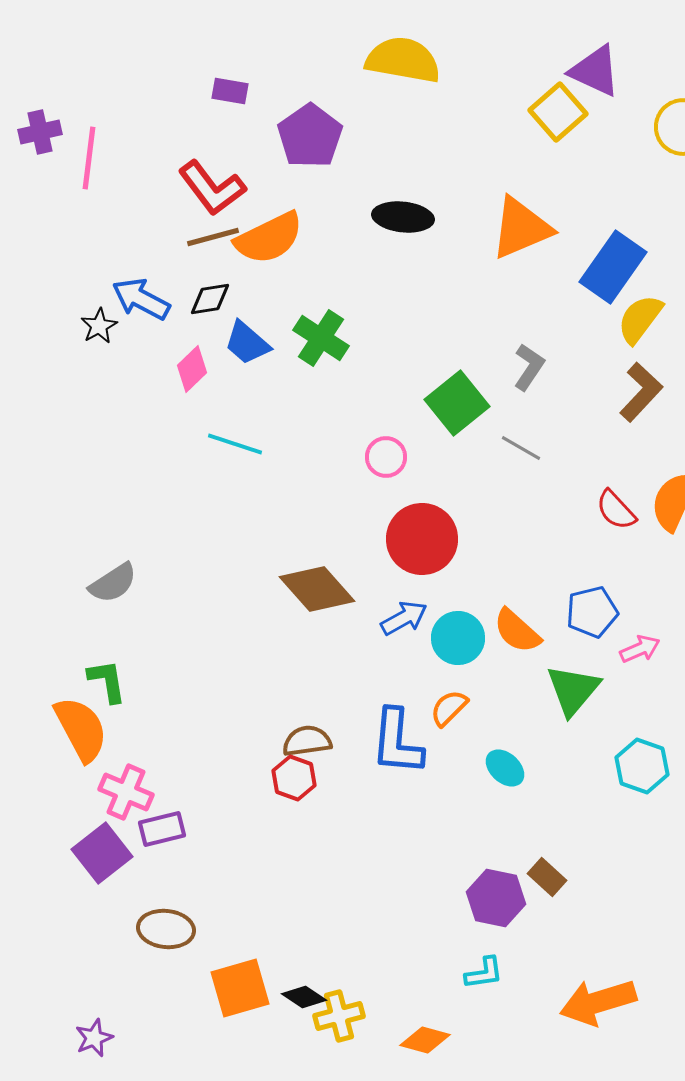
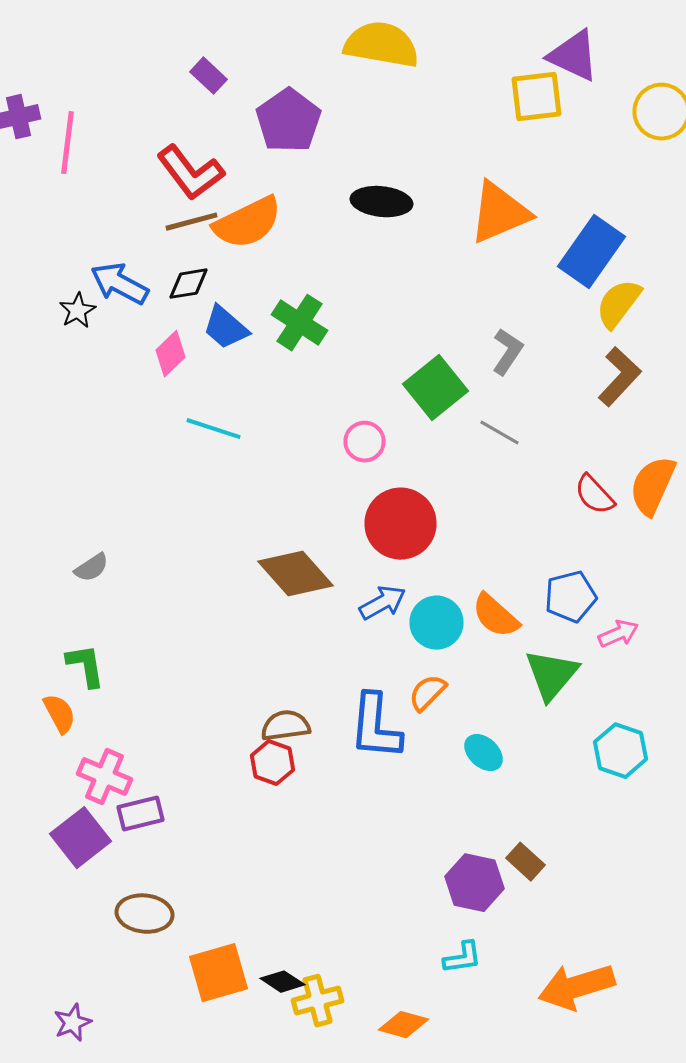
purple rectangle: (230, 91) -> (208, 76), turned 33
yellow square: (558, 112) -> (536, 97), turned 34
gray semicircle: (113, 583) -> (92, 568), size x0.7
orange semicircle: (81, 729) -> (60, 714), size x0.6

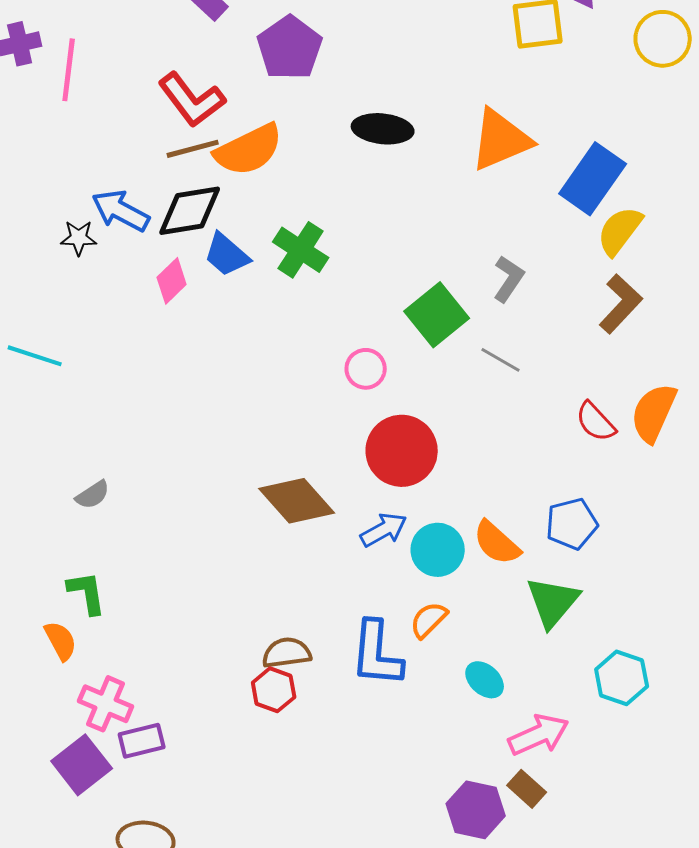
black diamond: (188, 284) -> (190, 211), size x1.6
black star: (78, 311) -> (79, 238), turned 30
cyan line: (214, 429) -> (35, 356), moved
pink arrow: (618, 634) -> (539, 735), moved, size x1.5

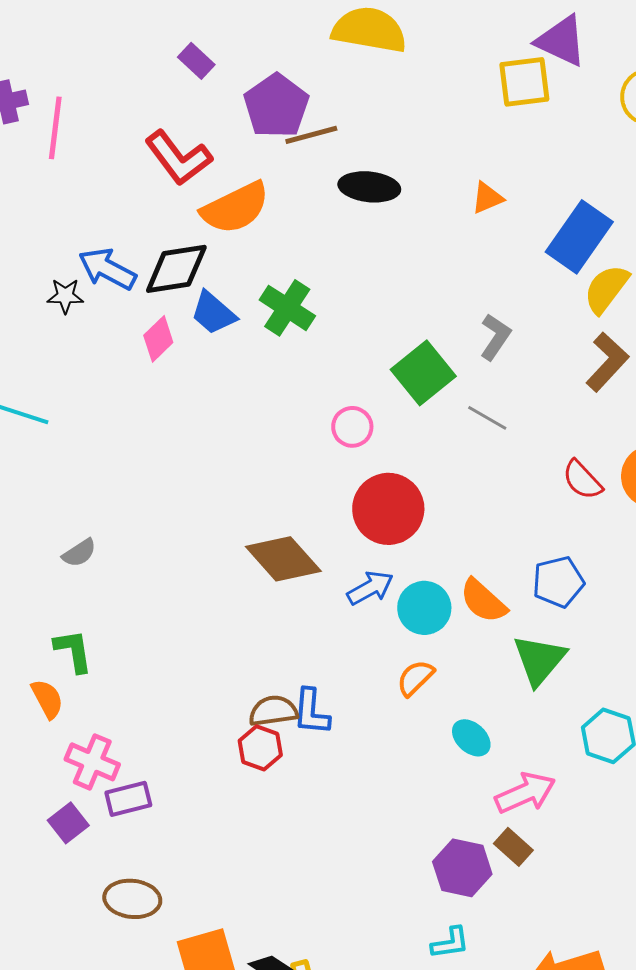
orange triangle: (501, 140) -> (487, 198), size x0.5
brown line: (193, 149) -> (311, 135), moved
blue L-shape: (377, 654) -> (311, 712), moved, size x0.7
purple square: (82, 765) -> (68, 823), size x0.7

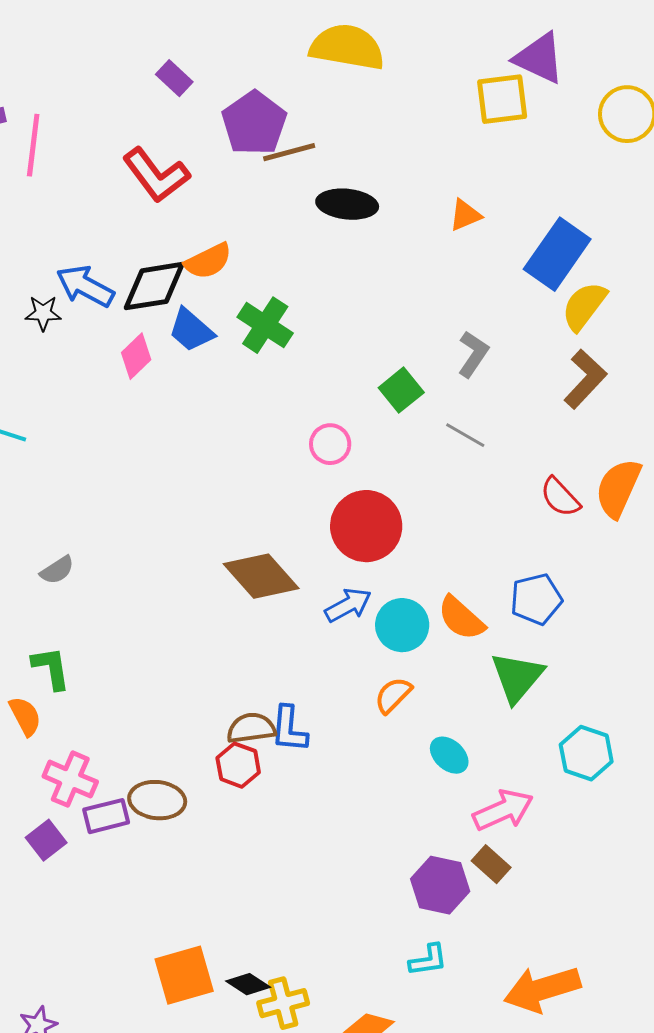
orange semicircle: (235, 208) -> (208, 261), moved, size x0.7
green square: (423, 373) -> (401, 390), size x0.7
brown ellipse: (132, 899) -> (157, 800), moved

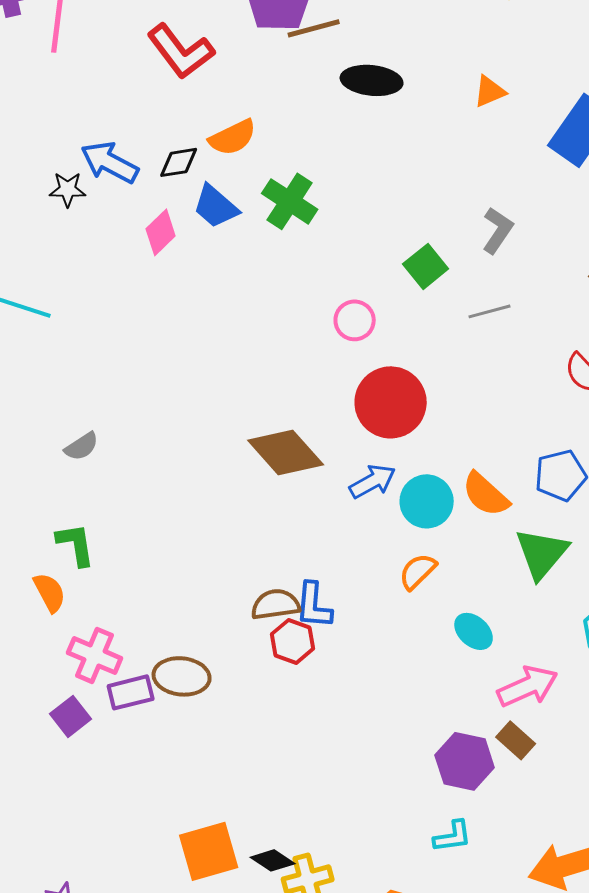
black diamond: (154, 286) -> (179, 162), size x0.6
gray line: (465, 435) -> (490, 311), turned -45
red hexagon: (238, 765) -> (293, 641), moved

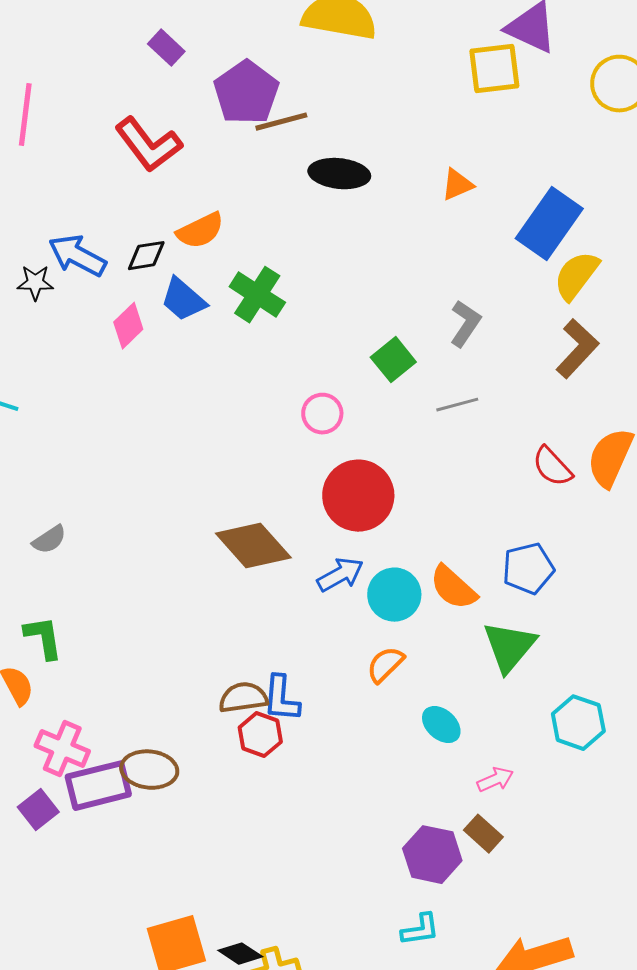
pink arrow: (528, 686) -> (495, 780), size x0.6
purple rectangle: (131, 692) -> (98, 786), size x1.4

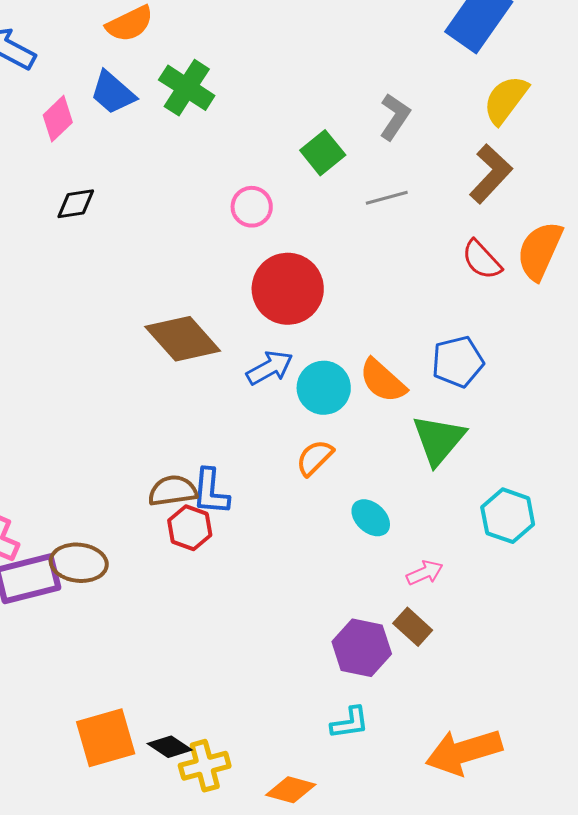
black diamond: (146, 256) -> (76, 204), moved
yellow semicircle: (576, 276) -> (506, 100), moved
brown L-shape: (577, 349) -> (491, 174), moved

